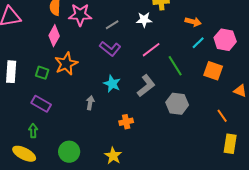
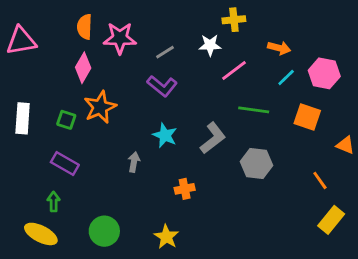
pink line: (151, 50) -> (234, 70), moved
green line: (175, 66) -> (254, 110), turned -50
yellow rectangle: (230, 144) -> (331, 220), turned 30

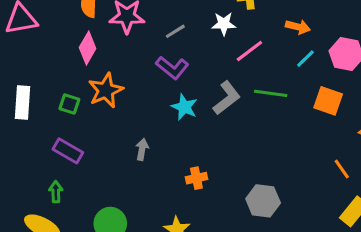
cyan star: (165, 135) -> (184, 107), moved
gray L-shape: (213, 138) -> (227, 98), moved
gray hexagon: (257, 163) -> (263, 201), moved

